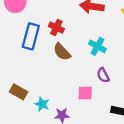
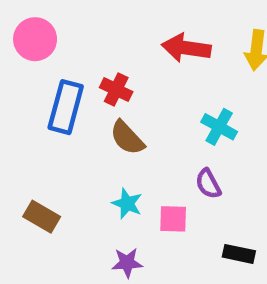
cyan cross: (97, 46) -> (219, 127), moved
cyan star: (42, 104) -> (127, 204), moved

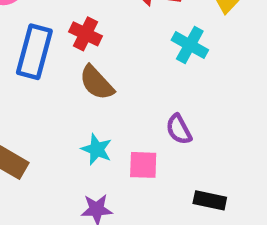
cyan cross: (219, 127) -> (190, 45), moved

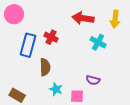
brown semicircle: (97, 83) -> (45, 67), moved, turned -138
purple semicircle: (179, 129) -> (93, 80), turned -48

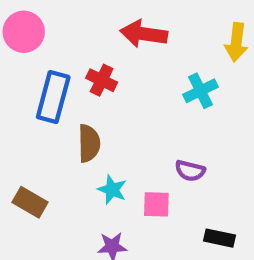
red arrow: (83, 18) -> (144, 34), moved
cyan cross: (98, 42) -> (201, 91), turned 35

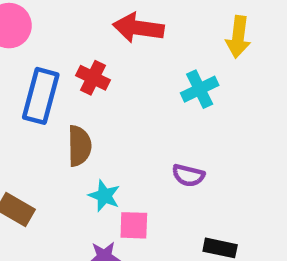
pink square: (156, 204) -> (134, 225), moved

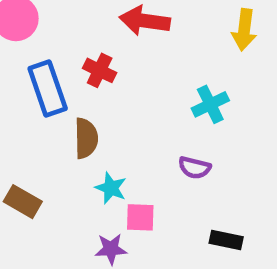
cyan cross: (200, 89) -> (210, 104), moved
blue rectangle: (41, 96) -> (48, 89), turned -34

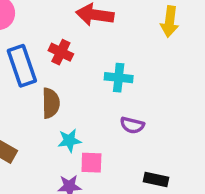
cyan cross: (210, 104) -> (119, 78), moved, turned 32
cyan star: (111, 188) -> (69, 140), turned -30

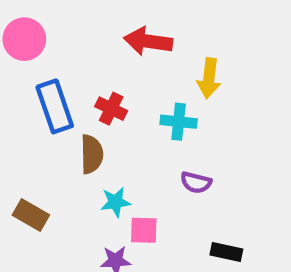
yellow arrow: (170, 22) -> (209, 78), moved
red cross: (61, 52) -> (111, 109), moved

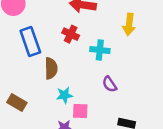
yellow arrow: (209, 78) -> (129, 24), moved
red cross: (111, 109) -> (71, 34), moved
purple semicircle: (196, 182) -> (110, 84), turned 42

